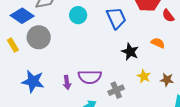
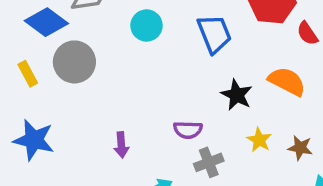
orange semicircle: (158, 43) -> (287, 81), size x1.5
purple semicircle: (90, 77) -> (188, 130), moved, size x0.7
blue star: (33, 81) -> (34, 140), moved

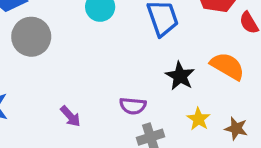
purple arrow: (121, 145) -> (70, 116), turned -40

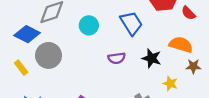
purple semicircle: (133, 106) -> (117, 58), moved
brown star: (236, 128) -> (193, 66), moved

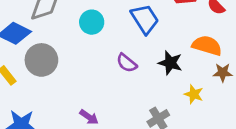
purple semicircle: (117, 58) -> (127, 63), turned 48

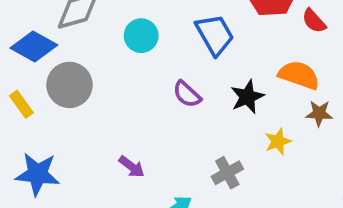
black star: (170, 63) -> (247, 97), turned 30
yellow star: (194, 94) -> (278, 142), turned 30

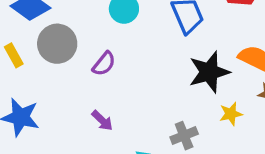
purple semicircle: (187, 94) -> (104, 64), moved, turned -100
black star: (247, 97) -> (209, 72), size x1.4

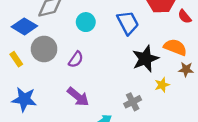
purple arrow: (102, 121) -> (78, 97), size x1.5

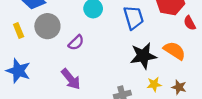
brown star: (186, 69) -> (179, 87), moved

